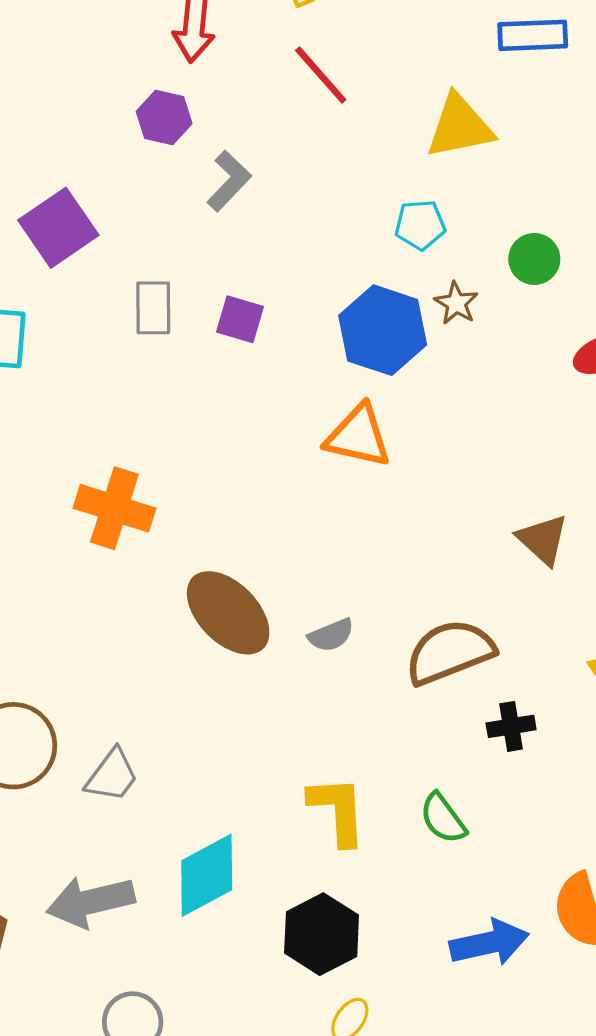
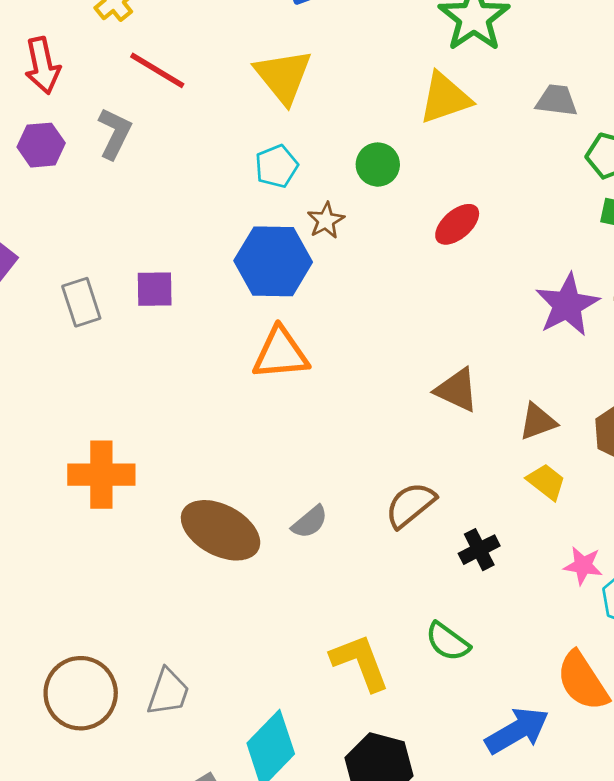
yellow triangle: (460, 126) -> (283, 76), turned -40
gray L-shape: (229, 181) -> (115, 133), moved
brown star: (456, 303) -> (326, 221), turned 30
brown semicircle: (450, 652) -> (410, 505), size x0.7

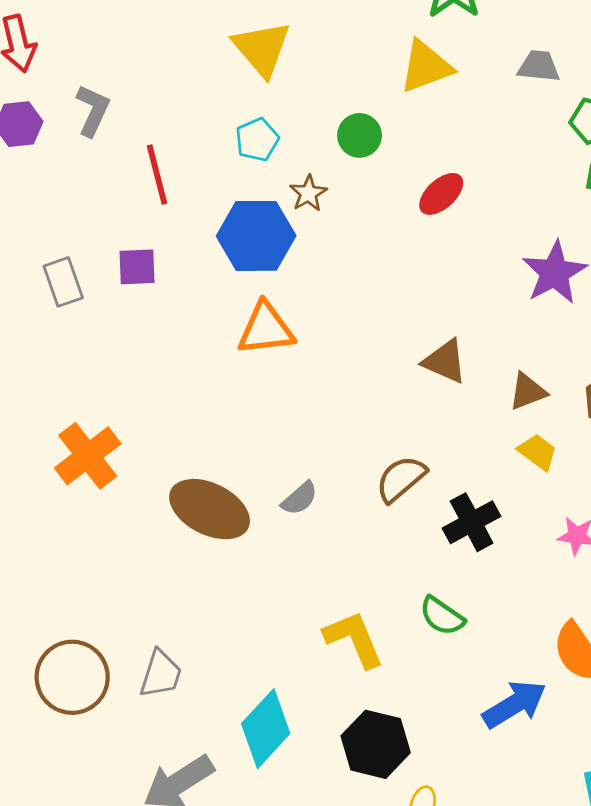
red line: (157, 70) -> (157, 175), moved, turned 46
orange cross: (101, 475) -> (88, 456), turned -36
black cross: (479, 550) -> (472, 522), size x1.4

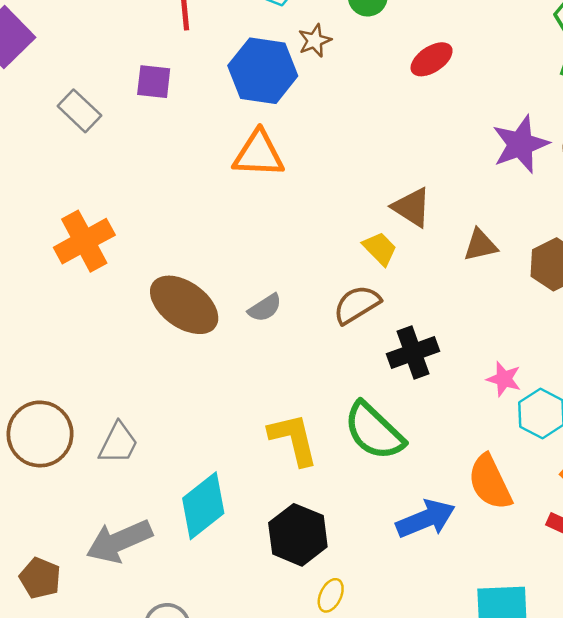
gray rectangle: (63, 282) -> (79, 111), moved, turned -36
yellow trapezoid: (538, 452) -> (380, 249), moved
green semicircle: (442, 616) -> (374, 431), size x1.6

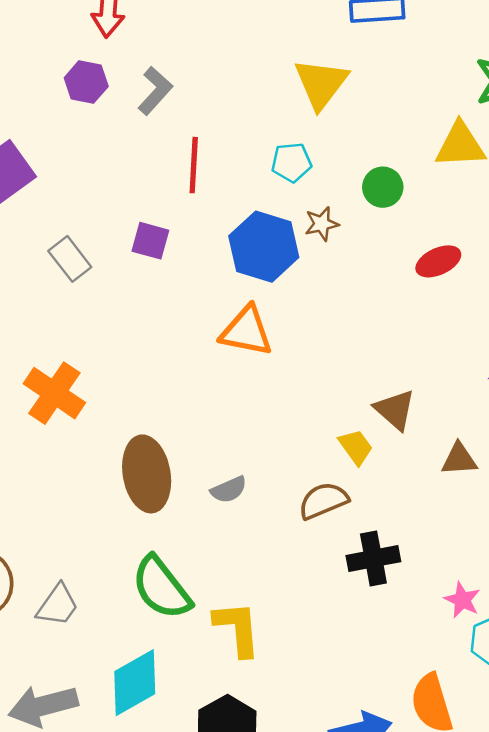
orange cross: (84, 241) -> (54, 393), turned -36
brown ellipse: (184, 305) -> (147, 474), turned 36
green semicircle: (374, 431) -> (161, 588), moved

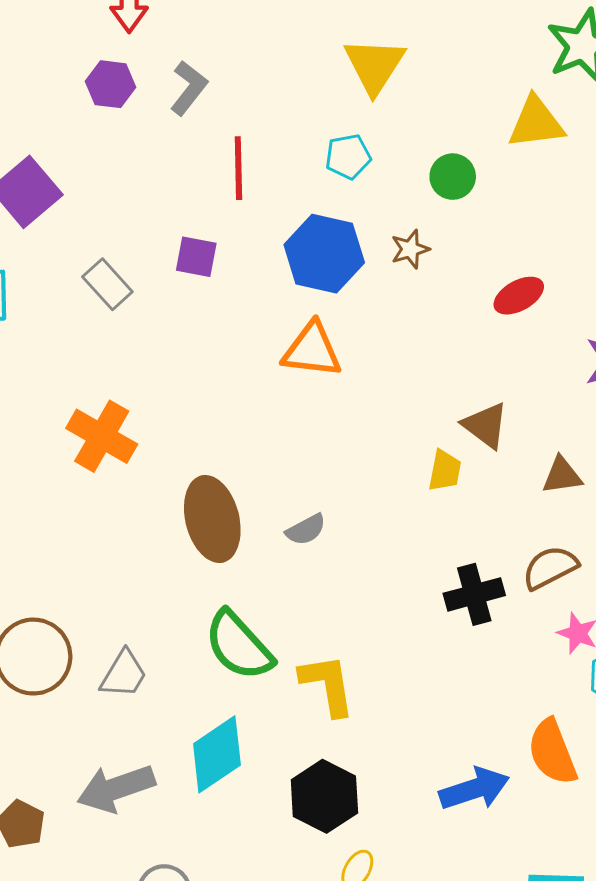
brown star: (322, 224) -> (410, 249), moved
red ellipse: (438, 261) -> (519, 296), moved
yellow trapezoid: (356, 447) -> (445, 471), turned 51
brown semicircle: (323, 501) -> (550, 568), moved

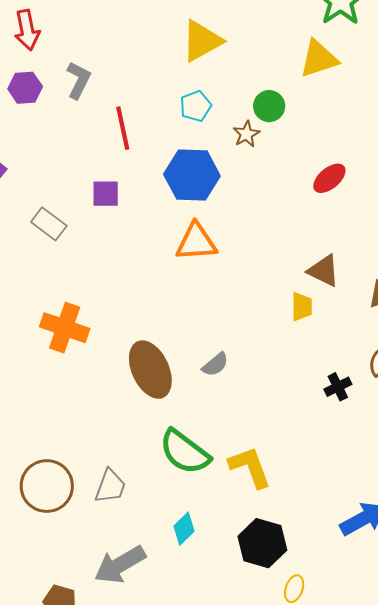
yellow triangle: (374, 65) -> (202, 41), turned 39
brown star: (410, 249) -> (246, 134), moved
black cross: (474, 594) -> (338, 387), size x0.7
cyan diamond: (217, 754) -> (184, 529), size x0.6

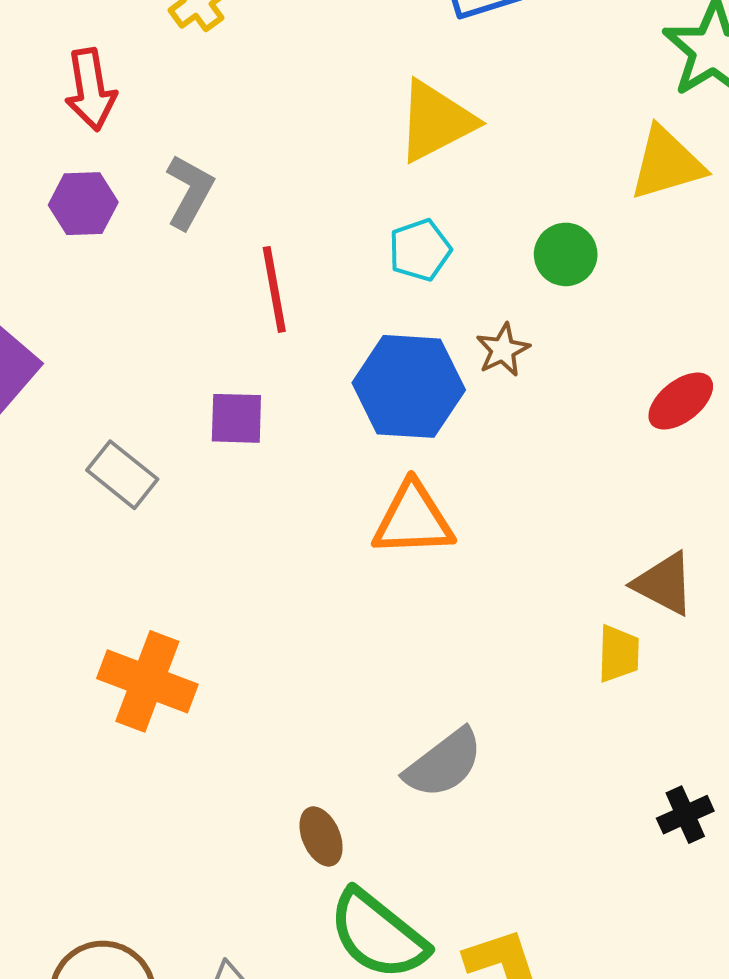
brown star: (246, 134) -> (503, 350), moved
gray semicircle: (215, 365) -> (444, 763), size x1.5
brown ellipse: (150, 370) -> (321, 836), moved, size x0.5

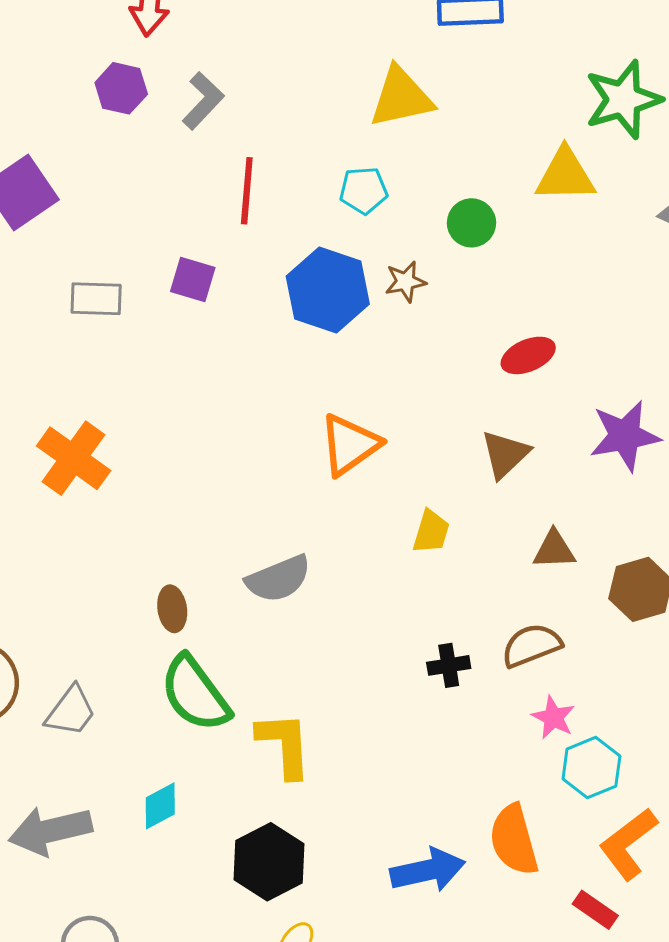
gray rectangle: (122, 475) -> (96, 299), turned -52
orange triangle: (413, 519) -> (350, 445), moved, turned -48
brown triangle: (664, 584) -> (505, 454), moved, turned 34

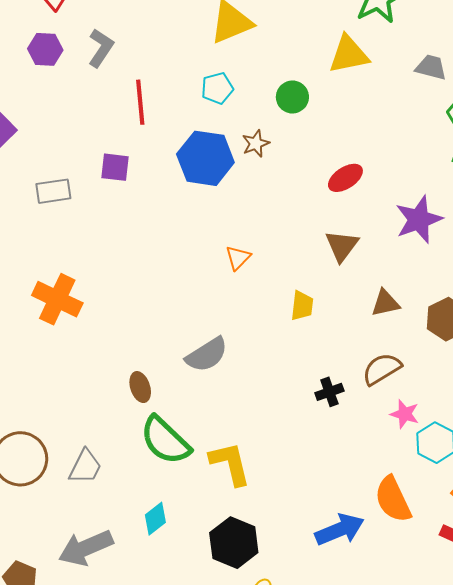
orange triangle: (350, 445) -> (238, 258), size x0.6

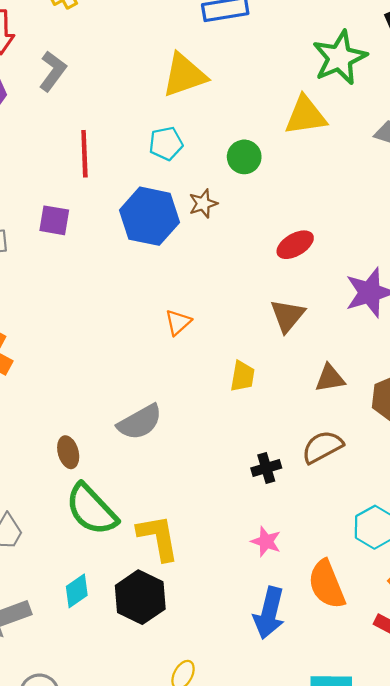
gray L-shape: (101, 48) -> (53, 71), moved
pink star: (405, 414) -> (266, 542), moved
blue arrow: (340, 530) -> (269, 613), turned 123
black hexagon: (234, 543) -> (140, 597), moved

